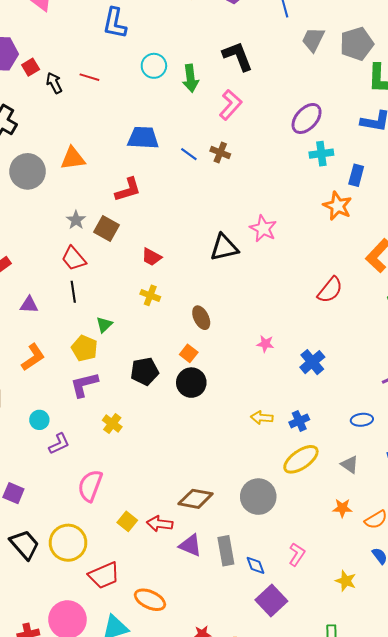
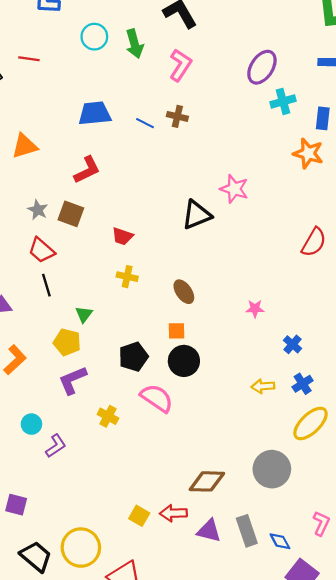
orange square: (189, 353) -> (177, 331), turned -30
blue cross: (312, 362) -> (293, 344), moved, size x0.7
pink semicircle: (90, 486) -> (157, 398), moved, turned 112

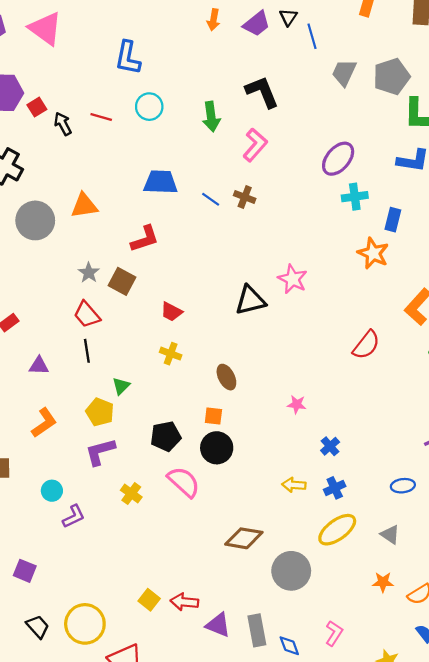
cyan circle: (94, 37) -> (149, 107), moved
brown diamond: (207, 481) -> (244, 538), moved
black trapezoid: (36, 556) -> (38, 627), size x0.7

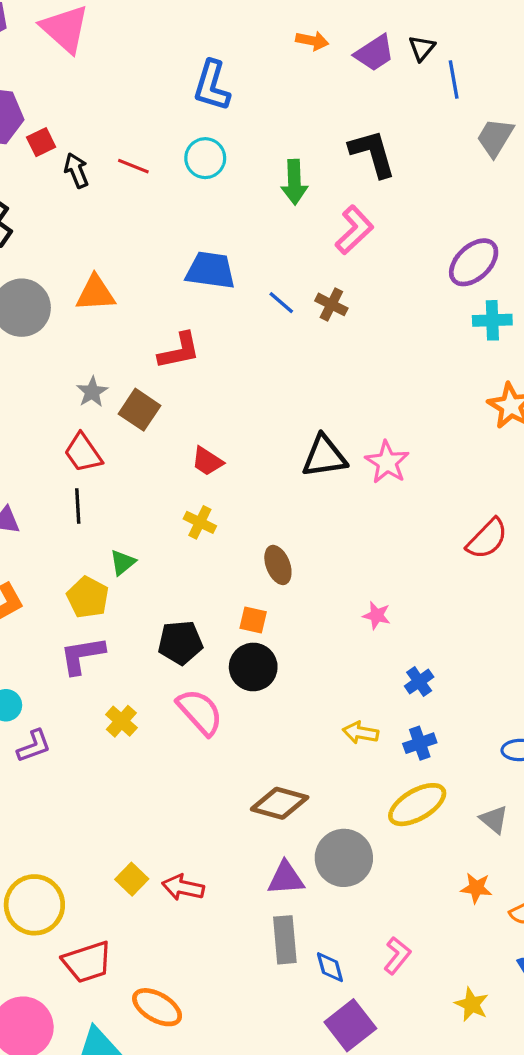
orange arrow: (213, 20) -> (312, 41), turned -95
blue L-shape: (128, 58) -> (212, 86), moved
pink star: (293, 279) -> (387, 462), moved
purple triangle: (218, 625) -> (286, 878), moved, turned -32

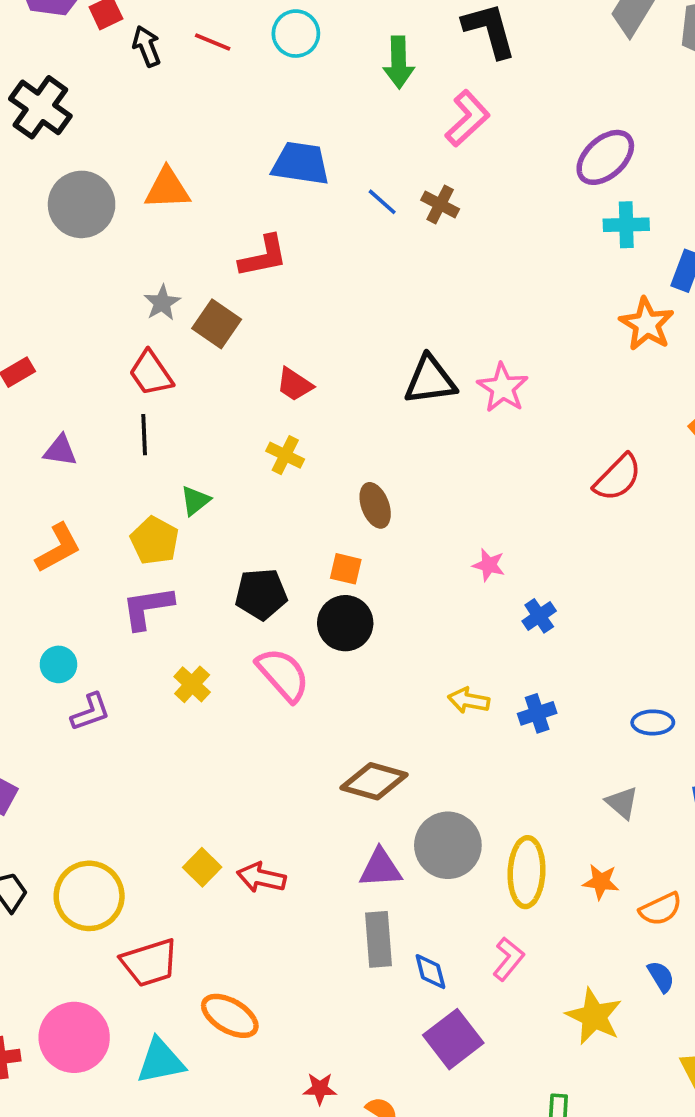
blue cross: (419, 682) -> (539, 616), moved
yellow ellipse: (417, 805) -> (526, 872), moved, turned -58
yellow star: (472, 1004) -> (594, 1016), size x1.4

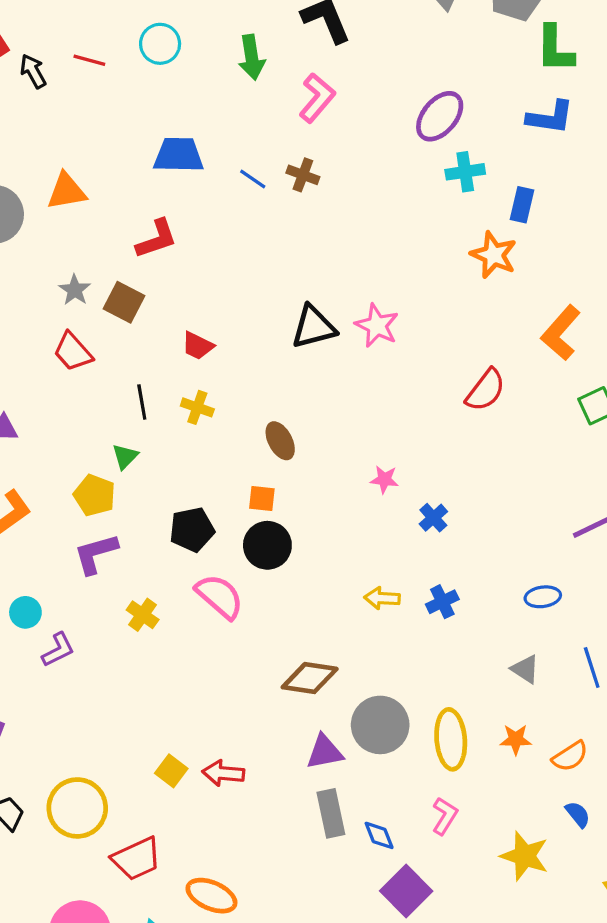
black line: (144, 435) -> (142, 402), moved

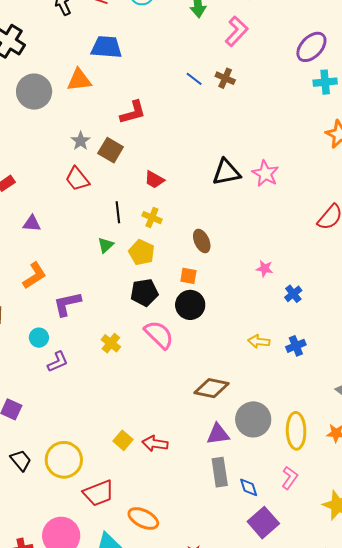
blue trapezoid: (178, 155) -> (106, 47), moved
yellow pentagon: (94, 495) -> (142, 252), moved
purple L-shape: (96, 554) -> (67, 304), moved

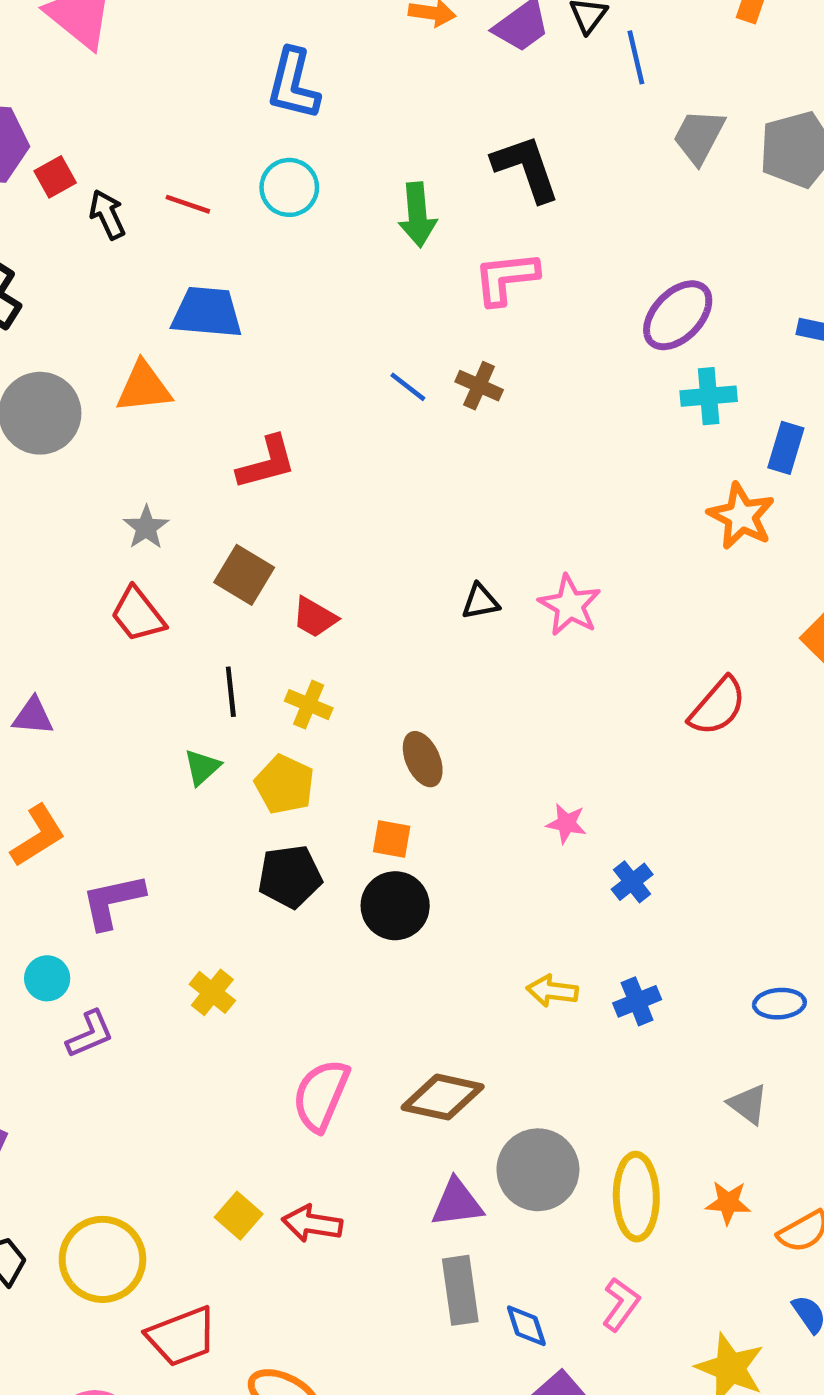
pink L-shape: (237, 31) -> (506, 278), turned -140
brown square: (111, 150) -> (244, 575), moved
black triangle: (226, 172) -> (480, 602), size x0.6
pink semicircle: (159, 335) -> (321, 1095), moved, turned -112

